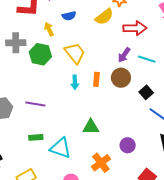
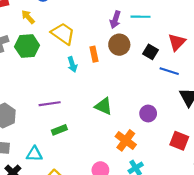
purple line: (35, 104) -> (50, 104), moved
green triangle: (91, 127) -> (104, 106), turned 42
green rectangle: (36, 137) -> (59, 130), moved
cyan triangle: (61, 148) -> (34, 154), moved, size x0.7

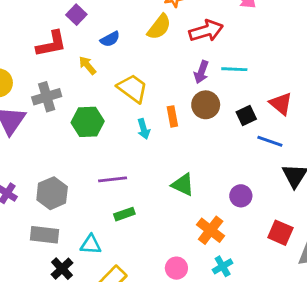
red triangle: (177, 42) -> (281, 104), turned -36
green hexagon: (27, 46) -> (88, 122), moved
black square: (151, 52) -> (246, 115), turned 32

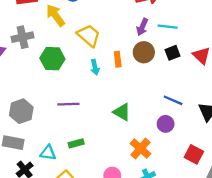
yellow arrow: (87, 65) -> (55, 15), size x1.5
black square: (246, 115) -> (173, 53), moved
blue line: (270, 141) -> (173, 100), moved
green rectangle: (124, 214) -> (76, 143), moved

